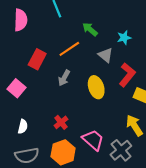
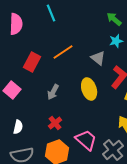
green arrow: (90, 29) -> (114, 19), moved
gray arrow: (64, 78) -> (53, 92), moved

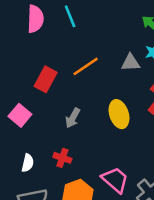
pink semicircle: (16, 24) -> (35, 19), moved
gray triangle: (98, 58) -> (131, 63), moved, turned -42
red cross: (55, 123) -> (62, 158), moved, turned -32

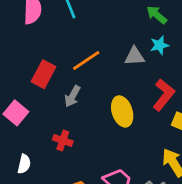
gray arrow: (73, 118) -> (72, 96), moved
red cross: (62, 158) -> (63, 140), moved

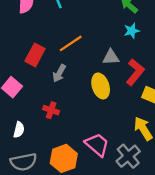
gray triangle: (135, 56) -> (111, 57), moved

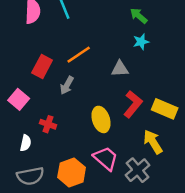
red L-shape: (135, 72) -> (133, 104), moved
yellow ellipse: (101, 86) -> (101, 119), moved
red cross: (51, 110) -> (48, 124), moved

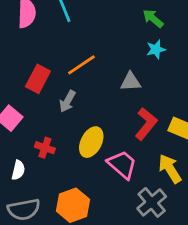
yellow ellipse: (101, 119) -> (91, 142), moved, turned 45
pink trapezoid: (106, 158) -> (122, 165), moved

